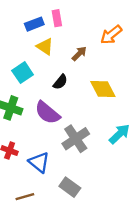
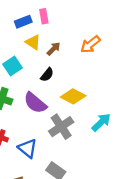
orange arrow: (111, 35) -> (90, 44), moved
brown arrow: (79, 54) -> (54, 49), moved
yellow diamond: (103, 89) -> (73, 96), moved, turned -35

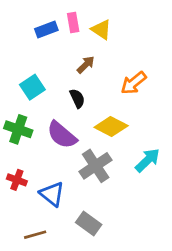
yellow triangle: (33, 42) -> (101, 30), moved
orange arrow: (90, 44) -> (134, 83), moved
black semicircle: (47, 75) -> (77, 98), turned -64

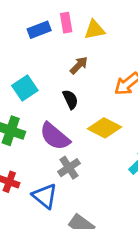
yellow triangle: (101, 30) -> (95, 30), turned -45
gray cross: (96, 166) -> (69, 168), moved, size x0.7

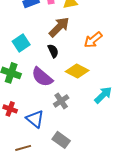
brown arrow: (79, 65) -> (59, 27), size x1.6
gray cross: (69, 168) -> (61, 101), moved

